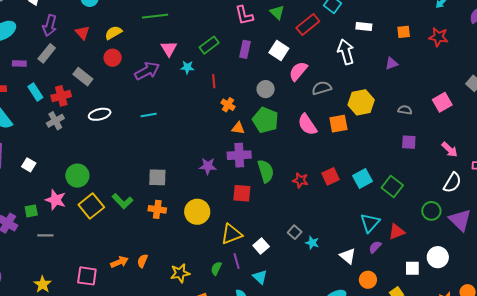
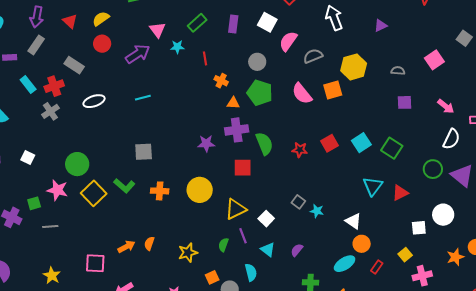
gray square: (157, 177) -> (144, 152), moved
purple semicircle: (375, 247) -> (297, 250), moved
orange circle: (368, 280) -> (362, 244), moved

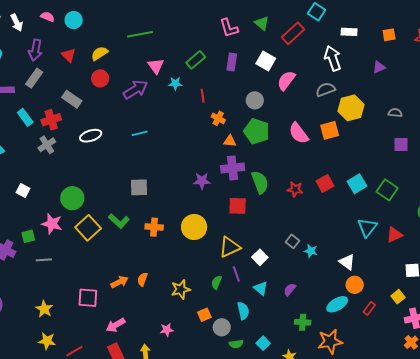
gray semicircle: (313, 56) -> (326, 90), moved

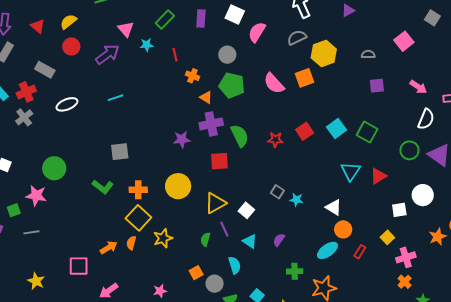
orange triangle: (230, 141) -> (206, 97), turned 32
yellow square: (88, 228) -> (138, 218), moved
yellow star: (181, 289) -> (163, 238), moved

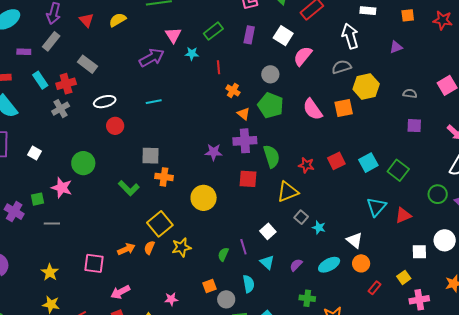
red circle: (71, 46) -> (115, 126), moved
orange cross: (138, 190) -> (164, 177), moved
yellow triangle: (215, 203) -> (288, 192), moved
cyan ellipse: (327, 250) -> (329, 265), moved

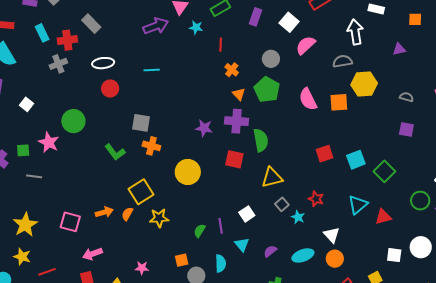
red star: (306, 165) -> (316, 199), moved
yellow star: (50, 272) -> (25, 225), size x1.4

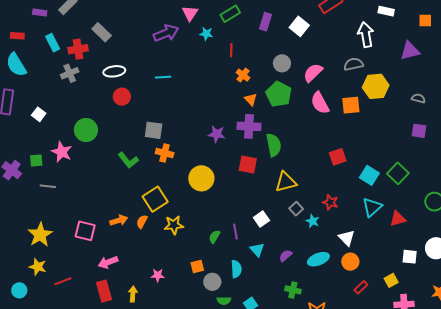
pink semicircle: (306, 45) -> (313, 73), moved
purple triangle: (399, 49) -> (410, 51), size x1.5
cyan square: (356, 160) -> (369, 175), moved, turned -36

